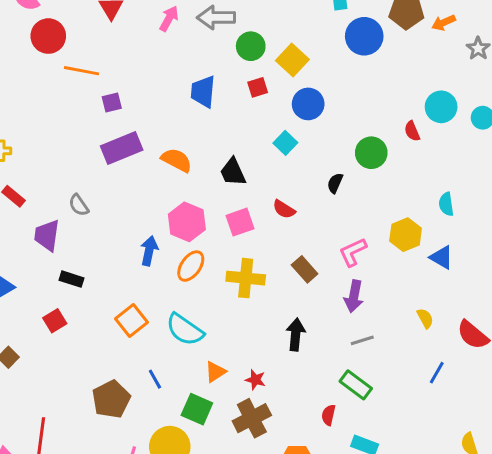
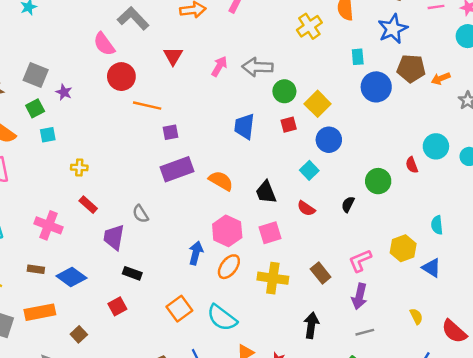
red semicircle: (284, 209) -> (306, 208), moved

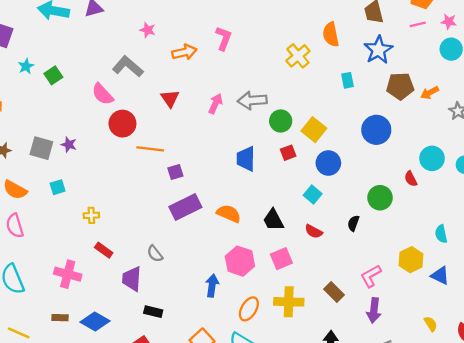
gray square: (36, 75) -> (41, 148), moved
blue circle: (376, 87) -> (376, 130), moved
green square: (35, 108) -> (53, 75), moved
orange ellipse: (229, 267) -> (249, 309), moved

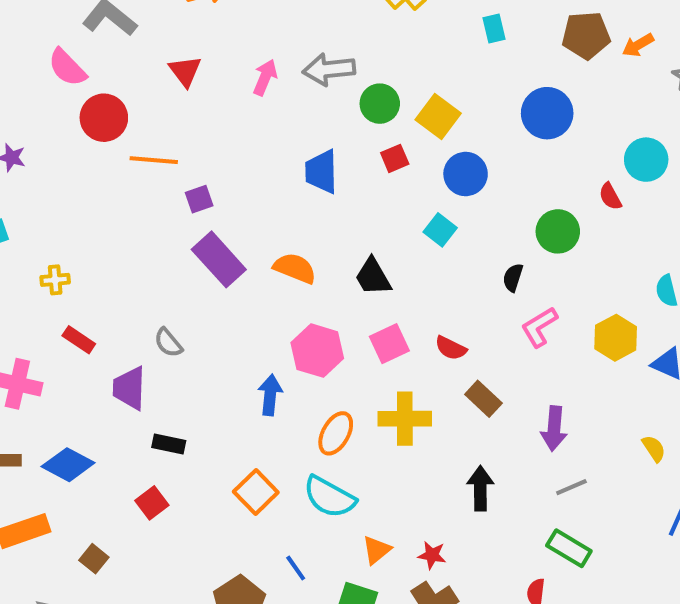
purple rectangle: (185, 207) -> (219, 259), turned 76
red semicircle: (314, 231) -> (451, 348), moved
pink L-shape: (371, 276) -> (539, 327), moved

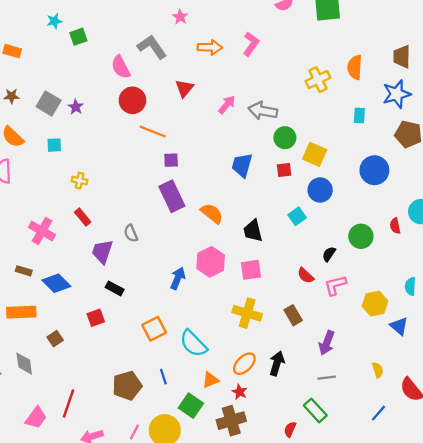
yellow square: (438, 117) -> (315, 154), turned -30
red semicircle: (451, 348) -> (306, 276), moved
orange ellipse: (336, 433) -> (244, 364), moved

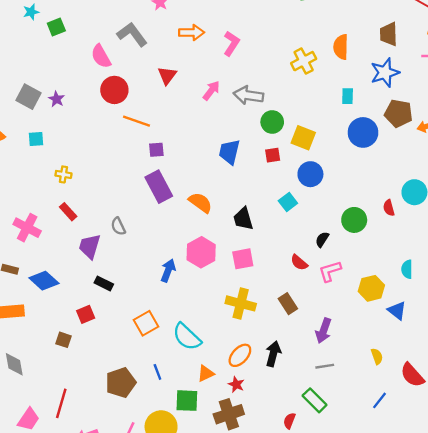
pink L-shape: (251, 44) -> (231, 44), moved
blue circle: (374, 170) -> (363, 132), moved
brown square: (55, 339) -> (63, 340), moved, turned -35
green square: (191, 406) -> (187, 401), turned -30

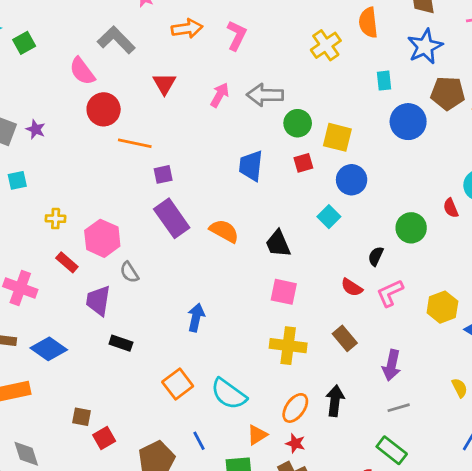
pink hexagon: (201, 252) -> (102, 238), moved
pink square: (243, 259) -> (284, 292), turned 30
red square: (86, 314) -> (104, 438), moved

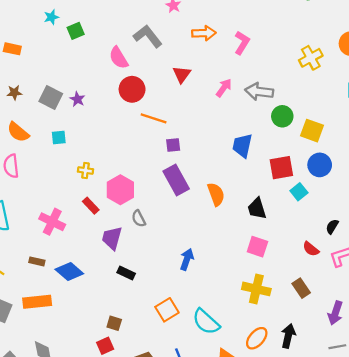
red square: (303, 163) -> (281, 168), moved, size x1.6
orange semicircle: (224, 231) -> (216, 194), turned 35
brown square: (81, 417) -> (114, 323), moved

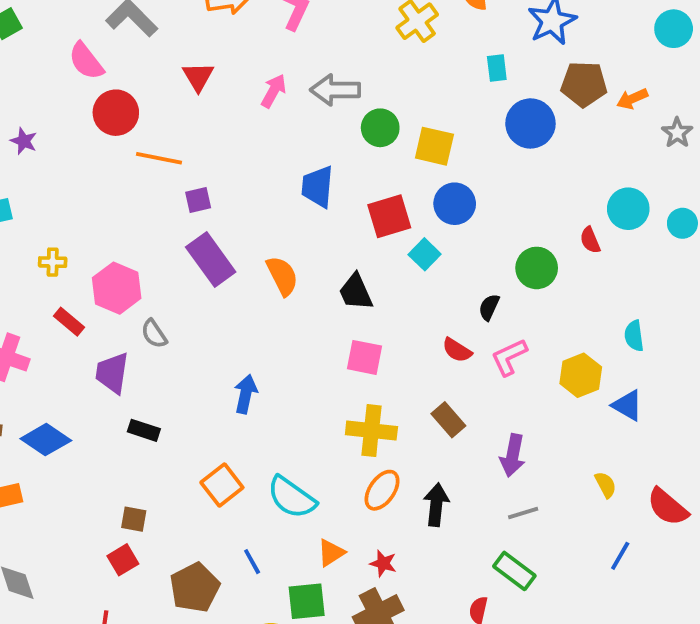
orange ellipse: (257, 338) -> (382, 490), moved

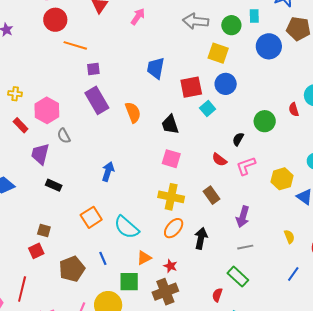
gray arrow: (335, 90) -> (196, 21), moved
green circle: (380, 128) -> (231, 25), moved

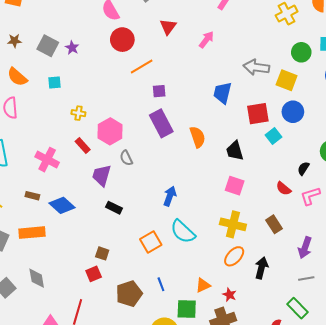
gray arrow: (196, 21) -> (256, 67), moved
orange line: (75, 45) -> (142, 67), turned -50
cyan semicircle: (127, 227) -> (183, 232), moved

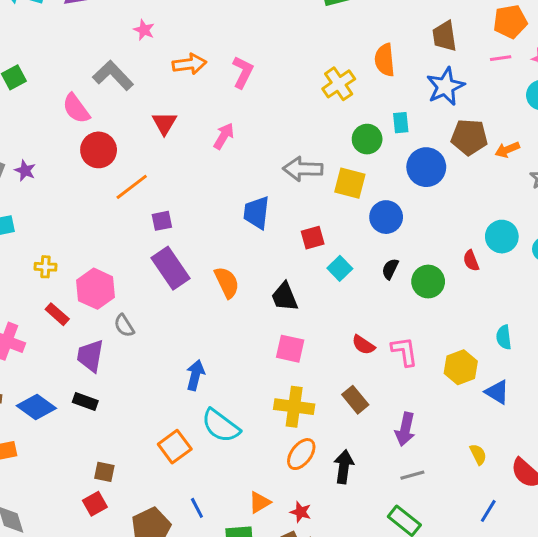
blue circle: (293, 112) -> (386, 217), moved
red square: (258, 114) -> (313, 238), size x0.7
black semicircle: (303, 168) -> (390, 269), moved
pink L-shape: (310, 196) -> (405, 351), turned 105
black rectangle: (114, 208) -> (85, 401), moved

